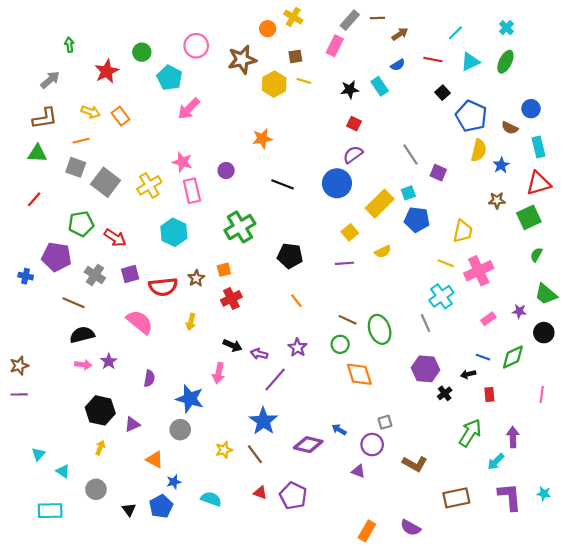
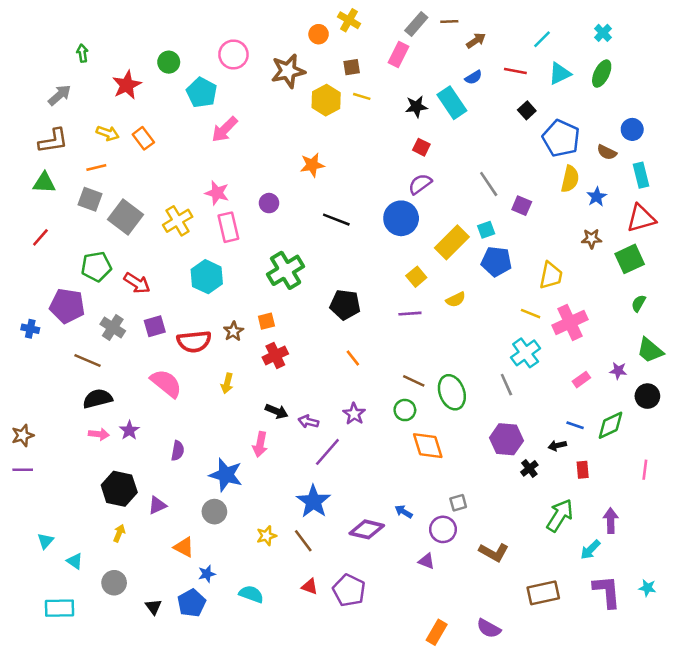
cyan rectangle: (380, 86) -> (452, 103), size x1.4

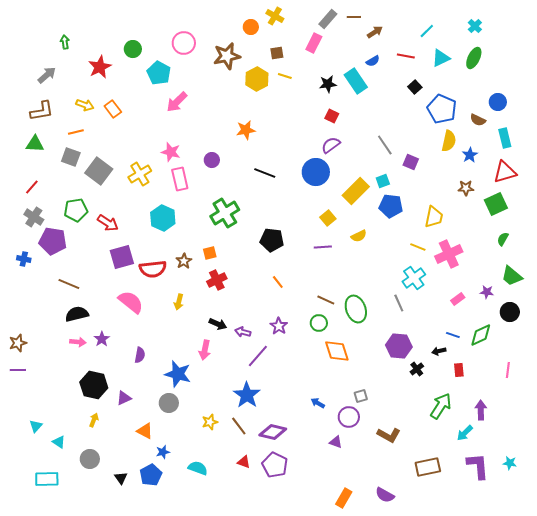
purple square: (155, 326) -> (122, 257), size x1.4
gray cross: (113, 328) -> (34, 217), moved
purple diamond: (367, 529) -> (273, 432), moved

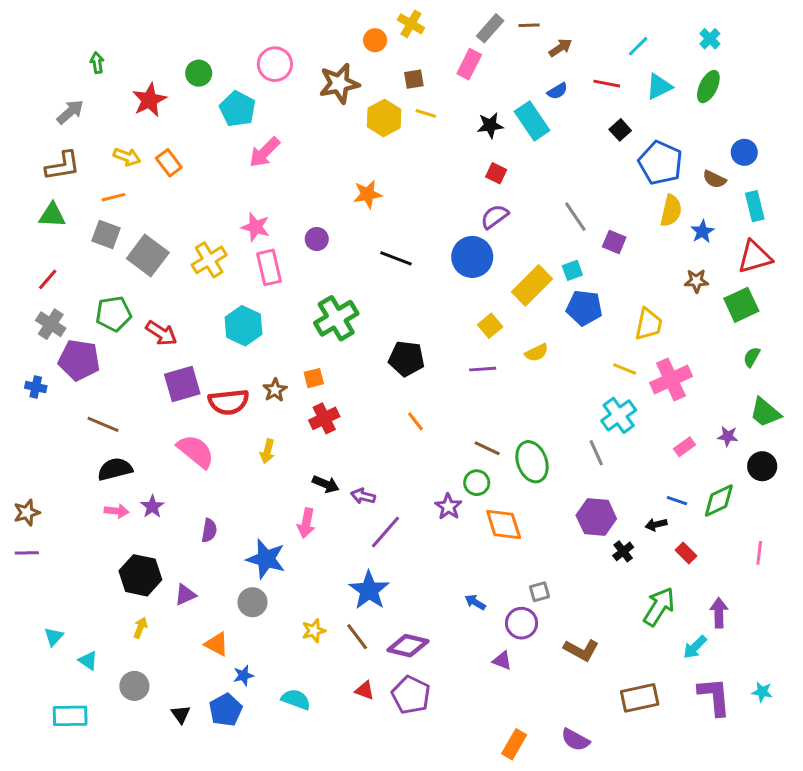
purple star: (279, 326) -> (448, 507), moved
red rectangle: (459, 370) -> (686, 553), turned -40

